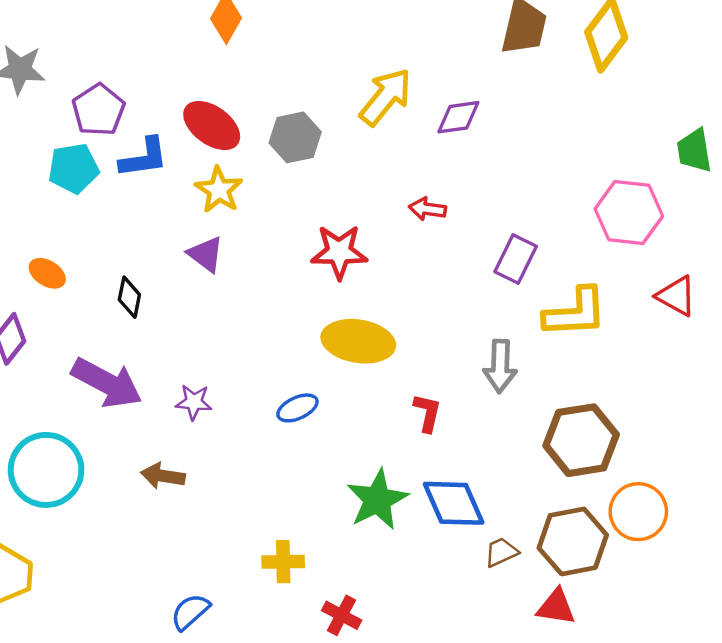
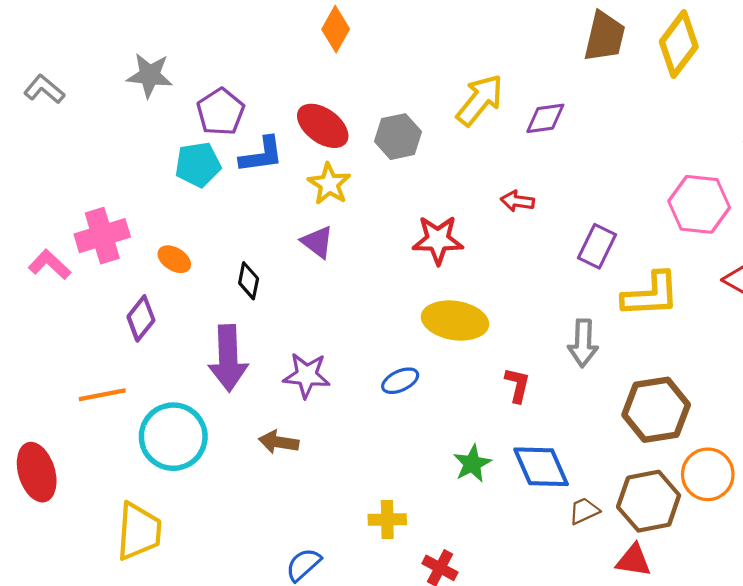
purple arrow: (107, 383) -> (228, 358), turned 60
purple star: (194, 402) -> (307, 375), size x1.4
green star: (377, 500) -> (472, 464), size x0.7

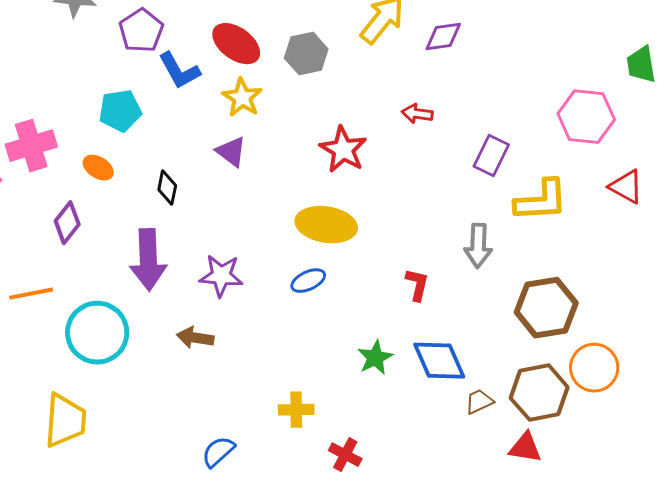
blue L-shape: (261, 155) -> (179, 71), turned 69
cyan pentagon: (198, 165) -> (120, 111), moved
red star: (438, 240) -> (343, 150), turned 30
yellow ellipse: (455, 321) -> (326, 225), moved

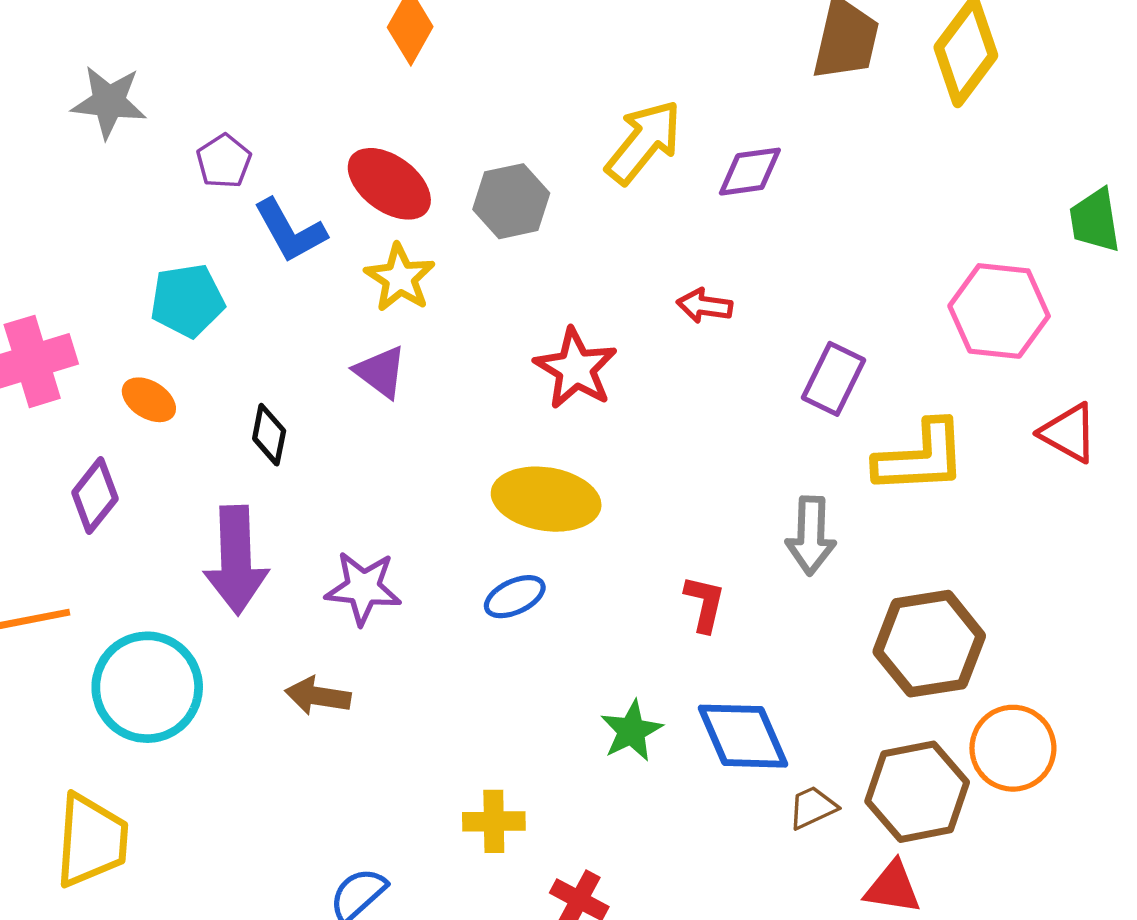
purple pentagon: (141, 31) -> (224, 161), size x0.7

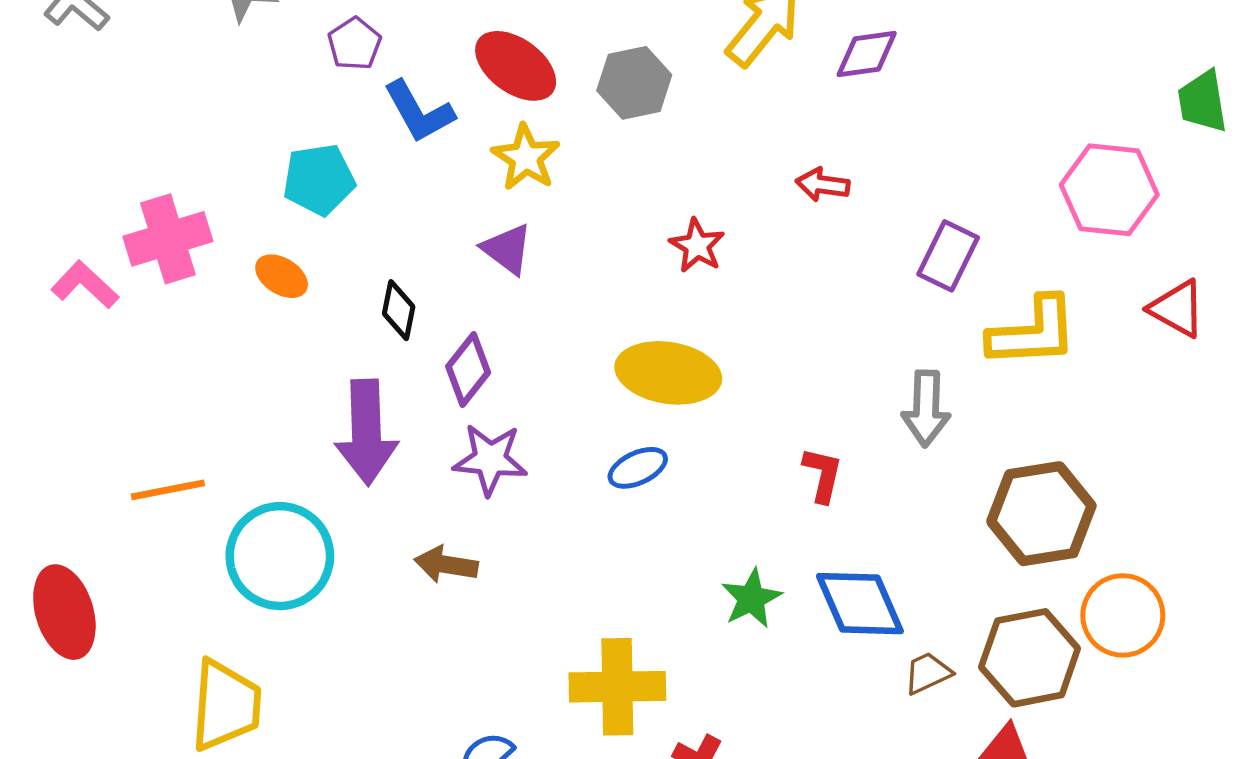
red star: (576, 368) -> (697, 246), size x0.7
purple diamond: (95, 496) -> (468, 369), moved
yellow cross: (494, 821) -> (617, 687), size x1.6

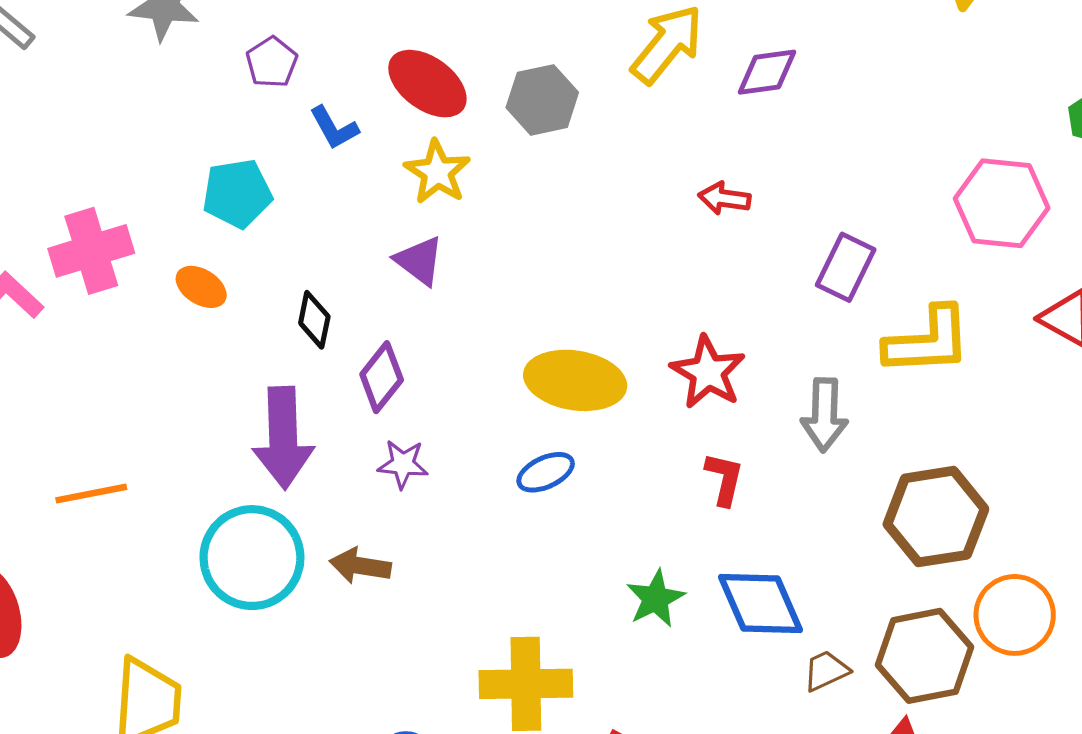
blue L-shape: (419, 112) -> (334, 128), size x0.7
red star: (697, 246) -> (708, 372), moved, size x1.4
purple star: (490, 459) -> (403, 464), size x0.7
cyan circle: (280, 556) -> (252, 558), moved

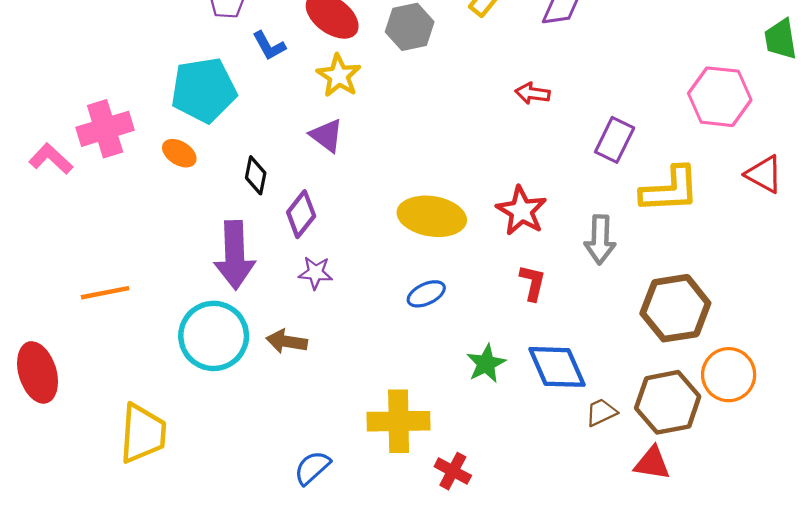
cyan pentagon: (237, 193) -> (204, 90), size x1.4
blue ellipse: (546, 472) -> (426, 294), moved

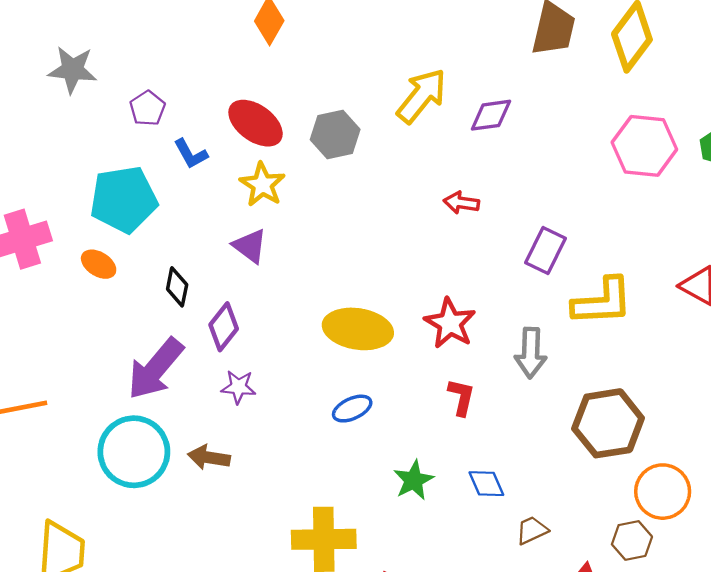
pink hexagon: (720, 97) -> (644, 146), moved
purple arrow: (235, 255) -> (155, 369), turned 42
blue diamond: (557, 367) -> (486, 484), size x0.6
brown hexagon: (668, 402) -> (632, 540), moved, size x0.6

